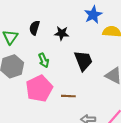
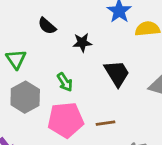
black semicircle: (34, 28) -> (47, 26), moved, turned -56
pink pentagon: (39, 89) -> (66, 120), turned 30

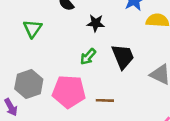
green arrow: (65, 82) -> (88, 57), moved, turned 66
gray hexagon: (25, 97) -> (29, 84), moved

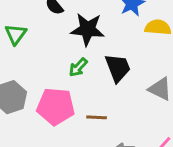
black star: (96, 23) -> (88, 29), size x1.6

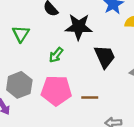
green arrow: (78, 67) -> (56, 55), moved

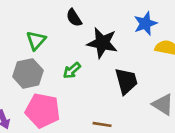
gray hexagon: (19, 85) -> (28, 73), moved
pink pentagon: (56, 91) -> (43, 111), moved

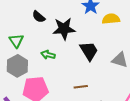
green arrow: (72, 71) -> (48, 55), turned 72

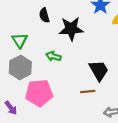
black semicircle: (39, 17) -> (44, 15), turned 32
black trapezoid: (89, 51) -> (99, 70), moved

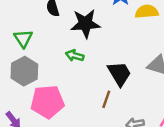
green arrow: (53, 56) -> (75, 56), moved
brown line: (88, 92) -> (106, 99), turned -64

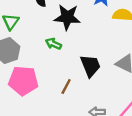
brown line: (106, 99) -> (66, 87), moved

